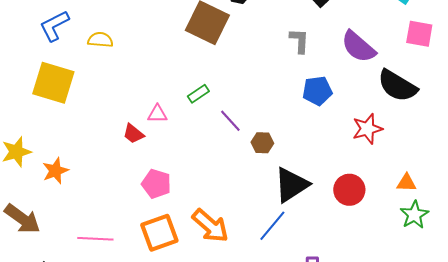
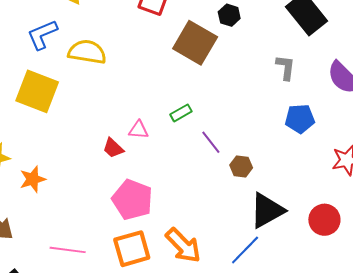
yellow semicircle: (100, 40) -> (87, 52), size x1.5
pink pentagon: (156, 184) -> (132, 200), size x1.4

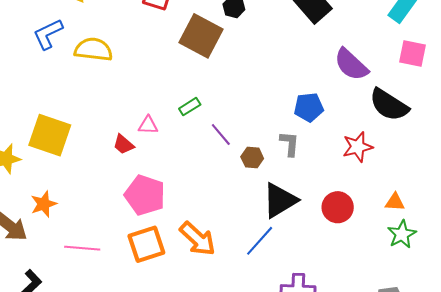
gray L-shape: (286, 67) -> (290, 144), moved
yellow square: (37, 91) -> (50, 135), moved
orange star: (33, 179) -> (44, 204), moved

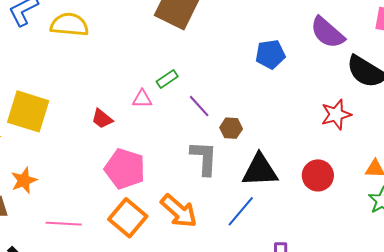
blue pentagon: (309, 107) -> (270, 54), moved
pink triangle: (148, 125) -> (142, 99), moved
gray L-shape: (290, 144) -> (204, 158), moved, size x1.4
black triangle: (280, 200) -> (260, 170), turned 30
orange square: (146, 244) -> (128, 218), turned -30

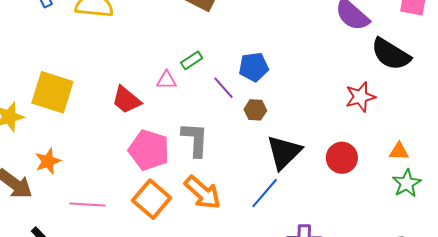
blue pentagon: (270, 54) -> (254, 67), moved
red trapezoid: (102, 119) -> (126, 100), size x1.4
gray L-shape: (204, 158) -> (195, 139), moved
black triangle: (260, 170) -> (284, 152), turned -42

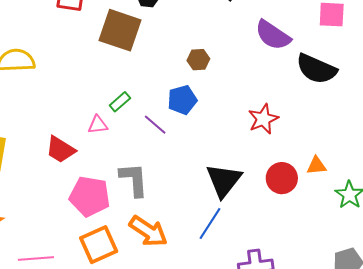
red star: (360, 97) -> (263, 119), moved
brown hexagon: (255, 110) -> (198, 60), moved
orange triangle: (399, 151) -> (317, 166), moved
orange square: (152, 199) -> (99, 245), turned 33

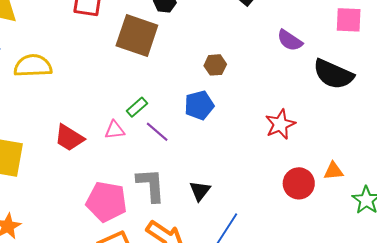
purple semicircle: (273, 35) -> (290, 40), size x0.7
purple line: (155, 125) -> (157, 132), moved
red trapezoid: (60, 150) -> (69, 138), moved
black triangle: (224, 180) -> (200, 191), moved, size x0.6

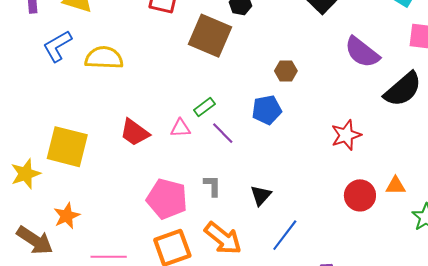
purple semicircle: (290, 40) -> (362, 52), size x1.4
black semicircle: (333, 74) -> (403, 89), turned -69
gray L-shape: (151, 185) -> (212, 186), size x0.6

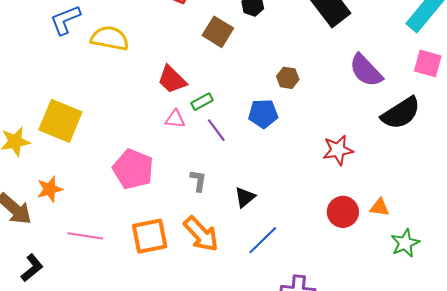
brown square: (210, 36) -> (218, 32), size x0.7
red trapezoid: (135, 132) -> (172, 80), moved
pink pentagon: (167, 199) -> (133, 169), moved

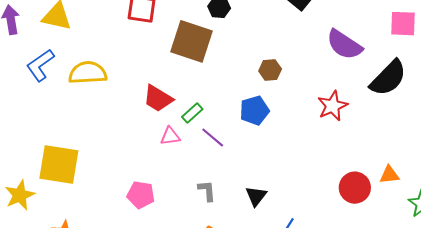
brown square: (218, 32) -> (191, 41), size x1.4
red star: (338, 150) -> (333, 106), moved
pink pentagon: (133, 169) -> (141, 195), size x0.7

